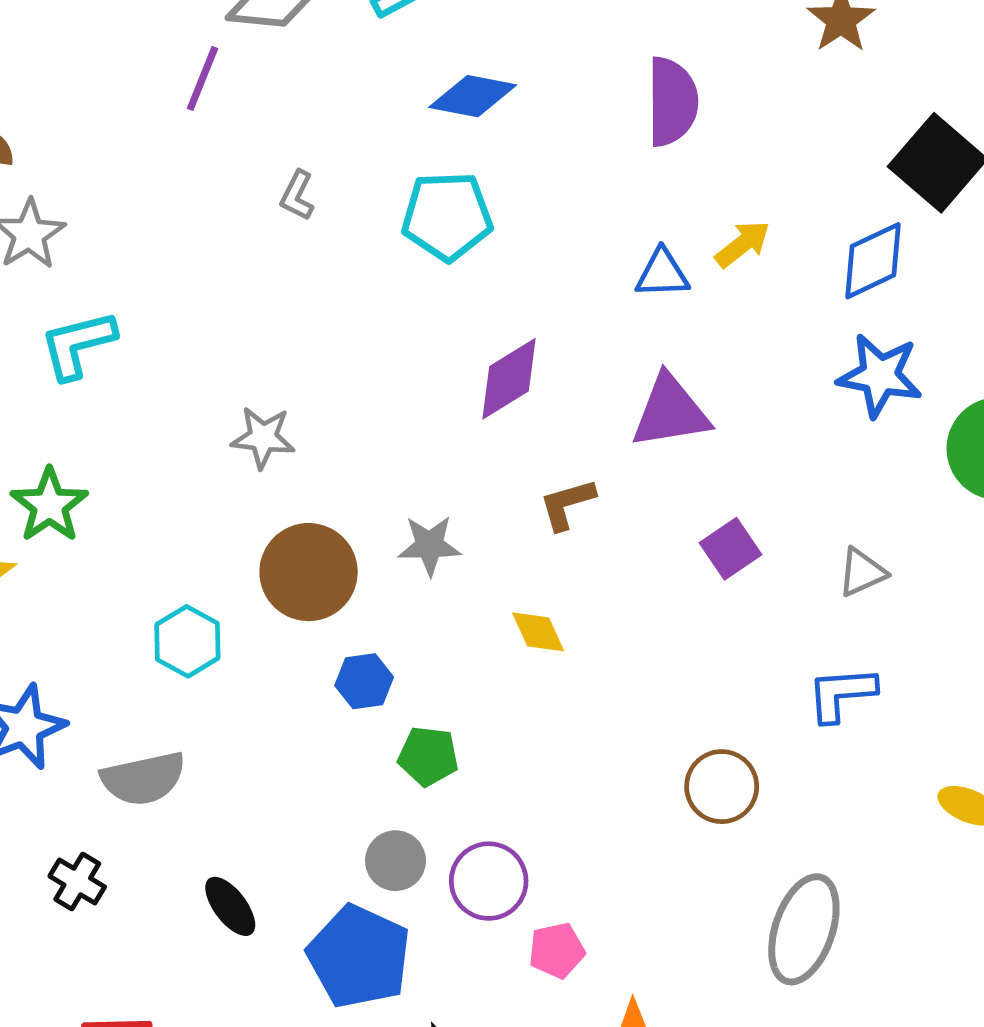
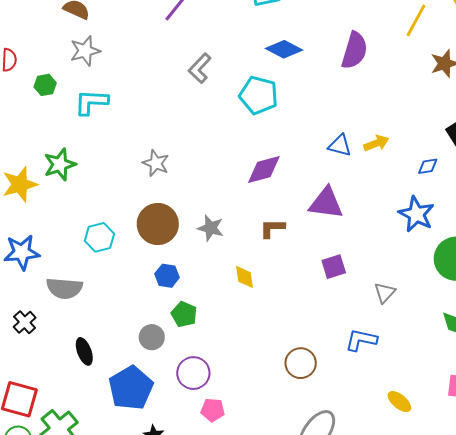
purple semicircle: (672, 102) -> (354, 50), moved
gray L-shape: (297, 196) -> (200, 68), size x1.4
blue diamond: (873, 261) -> (428, 166), size x0.6
gray triangle: (862, 572) -> (385, 293), turned -40
gray circle: (395, 861) -> (152, 337), moved

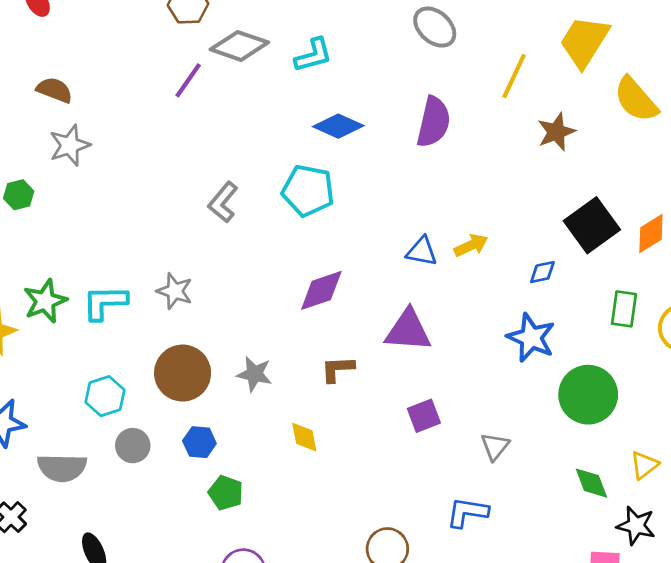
gray L-shape: (200, 68) -> (223, 202), moved
cyan L-shape: (91, 102) -> (105, 302), moved
gray circle: (152, 337) -> (133, 446), moved

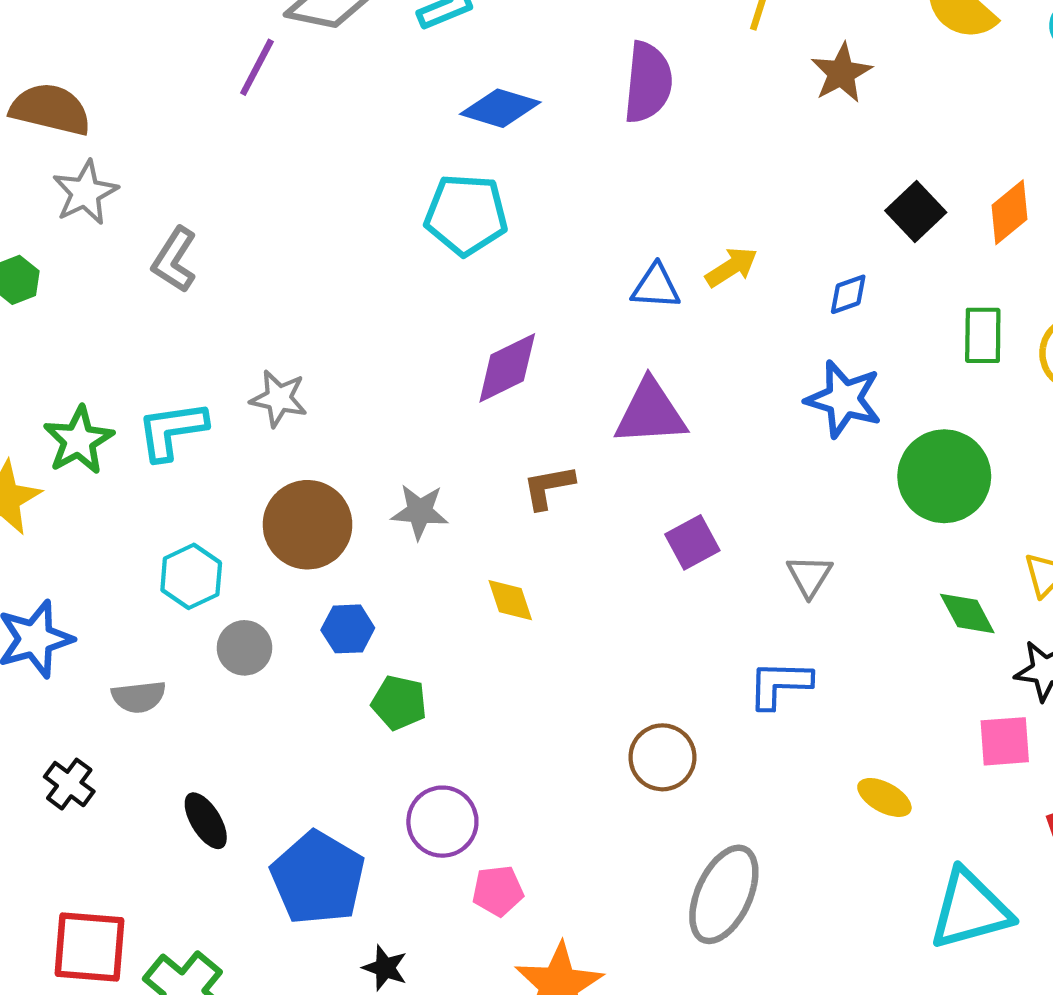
brown semicircle: (54, 90) -> (50, 109), size x1.4
gray L-shape: (223, 202) -> (175, 260), moved
black square: (592, 225) -> (916, 211), size x0.7
gray semicircle: (62, 468) -> (139, 697), size x0.7

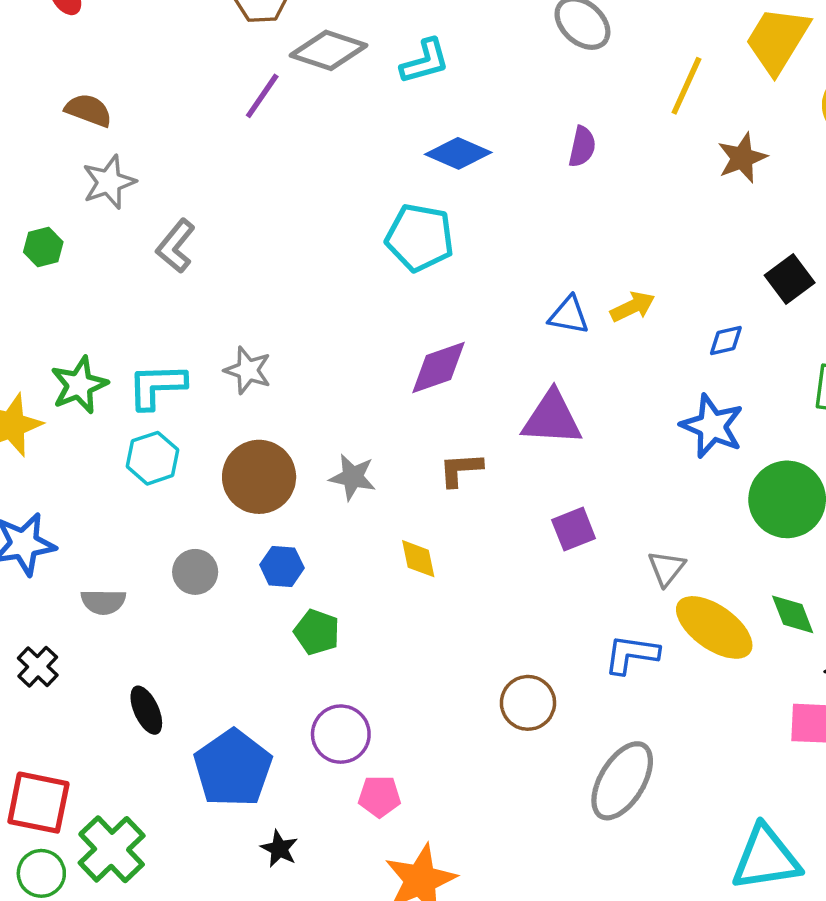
purple semicircle: (648, 82) -> (582, 147), size x0.6
brown semicircle: (50, 109) -> (88, 110), size x0.7
cyan hexagon: (191, 576) -> (152, 458), moved
yellow ellipse: (884, 797) -> (714, 627), moved, size x1.8
gray ellipse: (724, 894) -> (622, 781), moved

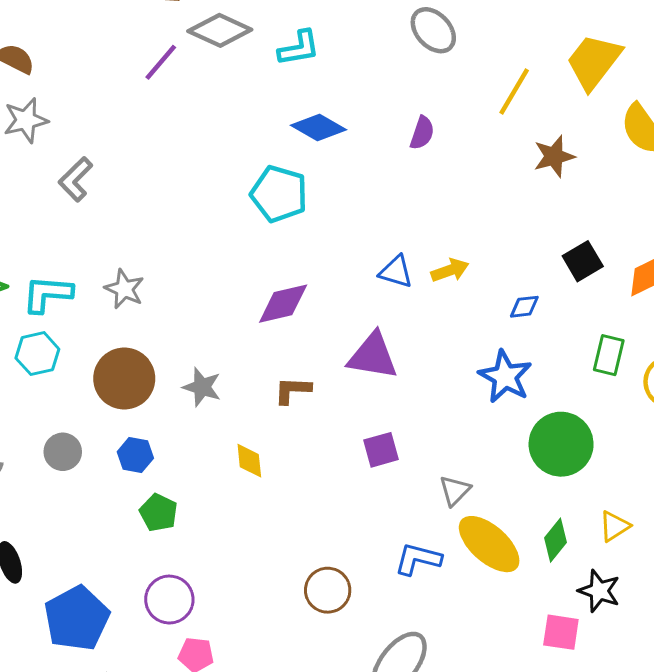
green diamond: (793, 614) -> (555, 540), turned 54

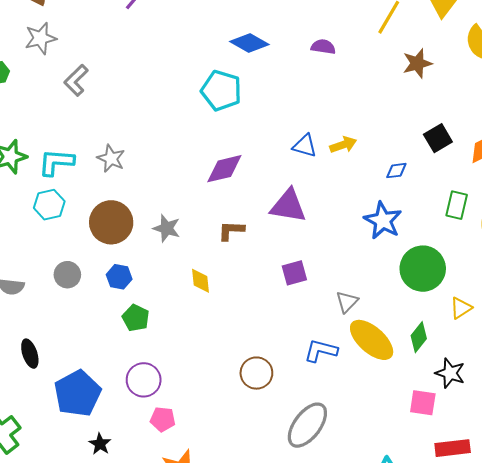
purple semicircle: (422, 133) -> (323, 47), turned -100
yellow triangle: (614, 526) -> (461, 308), moved

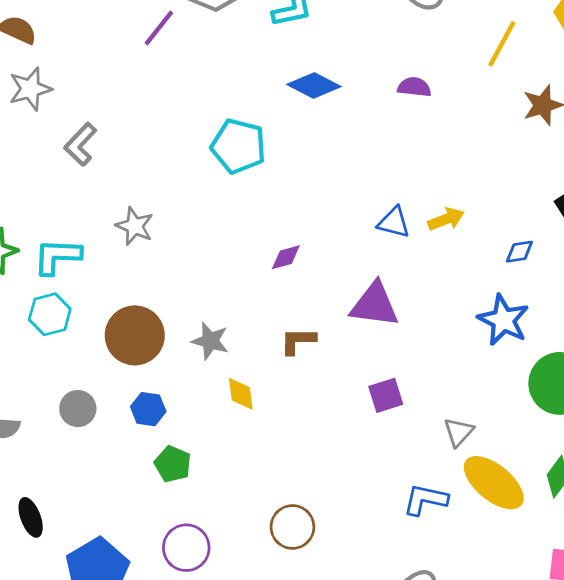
cyan pentagon: (221, 91) -> (238, 146), moved
gray star: (111, 158) -> (135, 226), moved
purple diamond: (224, 169) -> (286, 257), size x0.6
yellow diamond: (200, 281) -> (241, 394), moved
brown circle: (256, 373) -> (292, 527), moved

